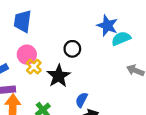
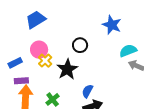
blue trapezoid: (23, 21) -> (36, 20), turned 50
cyan semicircle: (121, 39) -> (128, 51), moved

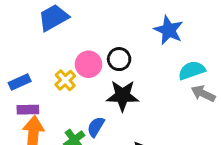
pink circle: (39, 50) -> (89, 64), moved
black star: (67, 69) -> (123, 96), moved, turned 30
blue semicircle: (87, 91) -> (96, 127), moved

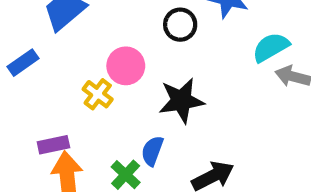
black circle: (119, 59) -> (180, 25), moved
blue rectangle: (20, 82) -> (23, 63), moved

